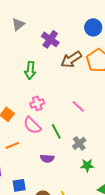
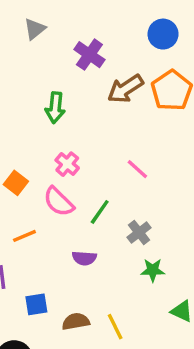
pink cross: (37, 103) -> (67, 164), turned -32
green line: (56, 131) -> (100, 212), turned 63

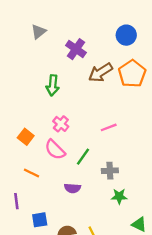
pink line: (137, 169) -> (109, 127), turned -63
gray cross: (139, 232) -> (110, 171), turned 35
orange line: (24, 236) -> (32, 173), turned 49

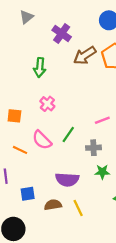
pink line: (109, 127) -> (102, 120), moved
orange square: (26, 137) -> (14, 116), turned -32
pink semicircle: (55, 150) -> (42, 140), moved
purple semicircle: (72, 188) -> (67, 180), moved, size x1.5

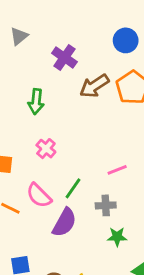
purple semicircle: (67, 180) -> (64, 223), moved, turned -65

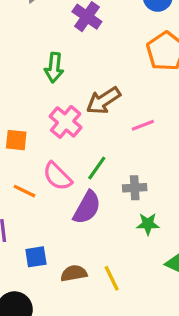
brown arrow: (94, 86) -> (103, 101), moved
pink cross: (46, 149) -> (66, 122), size x1.4
pink line: (117, 170) -> (143, 125), moved

